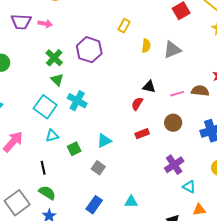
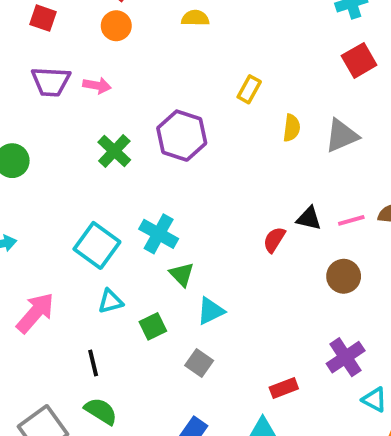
green triangle: (57, 80) -> (182, 274), moved
black triangle: (149, 87) -> (309, 218), moved
red rectangle: (142, 134) -> (284, 388), moved

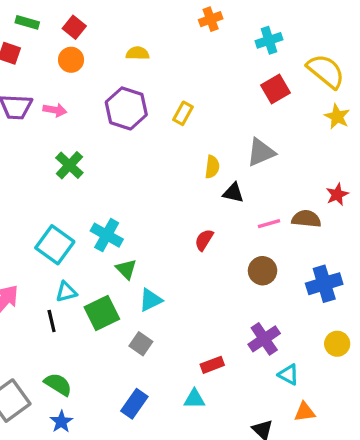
yellow semicircle: (292, 128) -> (212, 167), moved
purple hexagon: (182, 136) -> (126, 108), moved
black triangle: (309, 218) -> (233, 193), moved
green square: (153, 326) -> (102, 313), size x1.5
black line: (93, 363) -> (52, 321), moved

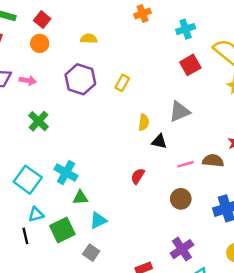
green triangle: (126, 269) -> (80, 198), turned -49

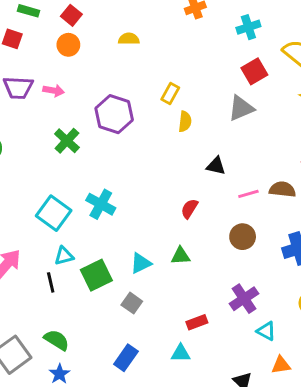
purple hexagon: (80, 79) -> (114, 114), moved
gray triangle: (180, 112) -> (241, 108), moved
yellow semicircle: (144, 122) -> (185, 122), moved
green triangle: (80, 198) -> (181, 256), moved

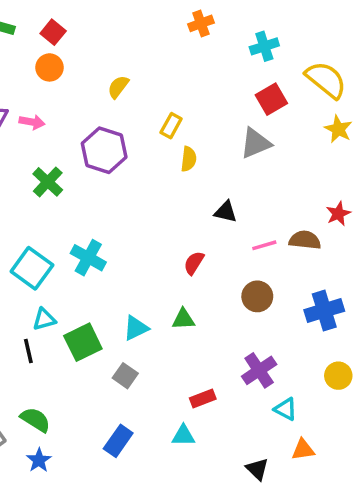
yellow semicircle: (129, 39) -> (118, 87), moved, turned -54

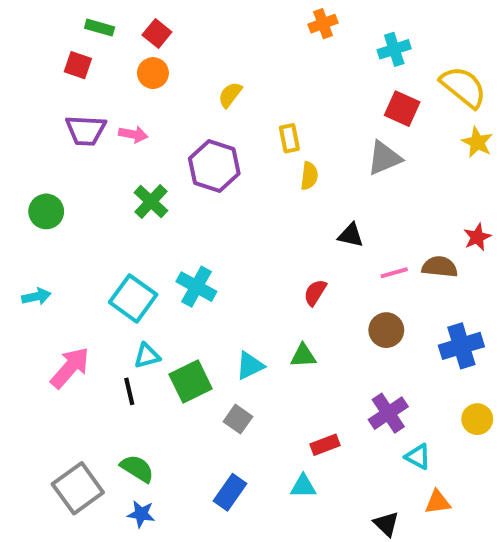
red square: (271, 99) -> (402, 109), turned -36
yellow rectangle: (171, 126) -> (289, 138), turned -40
blue star: (39, 460) -> (141, 514), turned -30

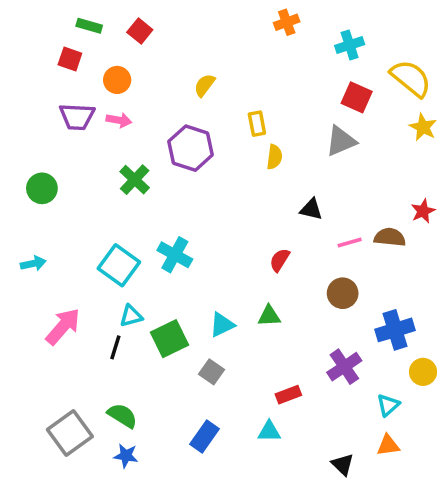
orange circle: (153, 73) -> (117, 80), moved
blue cross: (461, 346) -> (395, 330), moved
black line: (129, 391) -> (115, 347), turned 30
cyan triangle: (418, 457) -> (388, 405), moved, turned 50

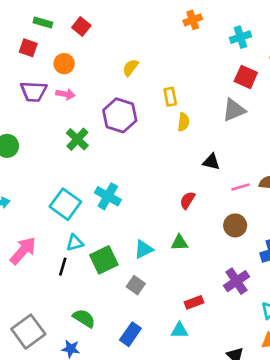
green semicircle: (122, 416) -> (84, 318), moved

